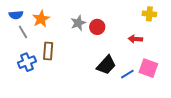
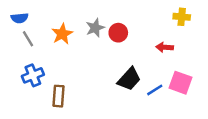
orange star: (41, 19) -> (62, 34), moved
brown rectangle: (48, 51) -> (59, 96), moved

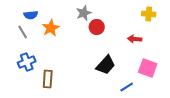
blue semicircle: (20, 18) -> (31, 15), moved
gray star: (95, 28) -> (84, 13), moved
blue line: (155, 90) -> (127, 87), moved

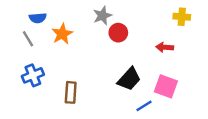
pink square: (148, 68) -> (166, 86), moved
brown rectangle: (48, 79) -> (71, 92), moved
blue line: (127, 87) -> (144, 106), moved

